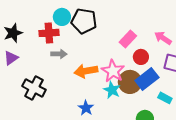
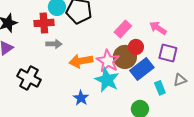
brown circle: (130, 82) -> (125, 57), moved
cyan star: (112, 90) -> (107, 80), size x1.4
cyan rectangle: (165, 98) -> (160, 88), turned 40

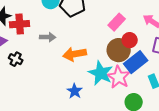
red cross: (44, 23) -> (20, 24), moved
pink star: (108, 61) -> (119, 77), moved
black cross: (29, 78) -> (16, 59), moved, size x0.6

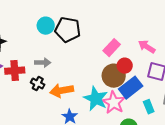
red cross: (20, 24) -> (15, 71), moved
orange arrow: (75, 54) -> (62, 91), moved
black cross: (16, 59) -> (38, 84), moved

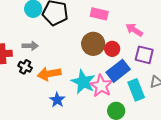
pink rectangle: (112, 48) -> (99, 14), moved, turned 60
brown circle: (114, 76) -> (93, 44), moved
cyan rectangle: (149, 107) -> (136, 90), size x1.5

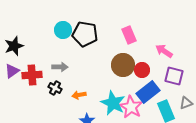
pink rectangle: (99, 14) -> (129, 35), turned 54
orange arrow: (49, 74) -> (79, 95), size x0.6

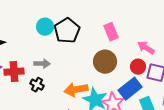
black pentagon: (85, 34) -> (67, 31), turned 30
red circle: (142, 70) -> (138, 67), moved
orange arrow: (79, 95) -> (76, 90), moved, size x1.6

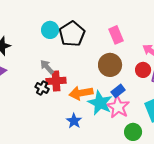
gray arrow: (42, 64) -> (47, 67), turned -133
red cross: (14, 72) -> (56, 81), moved
blue rectangle: (130, 89) -> (118, 91), moved, size x0.6

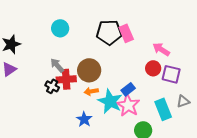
black pentagon: (72, 34) -> (109, 32), moved, turned 30
brown circle: (110, 65) -> (89, 70), moved
orange arrow: (81, 93) -> (91, 91), size x0.6

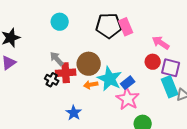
cyan star: (110, 101) -> (110, 79), moved
cyan rectangle: (163, 109) -> (170, 87), moved
blue star: (84, 119) -> (74, 113), moved

